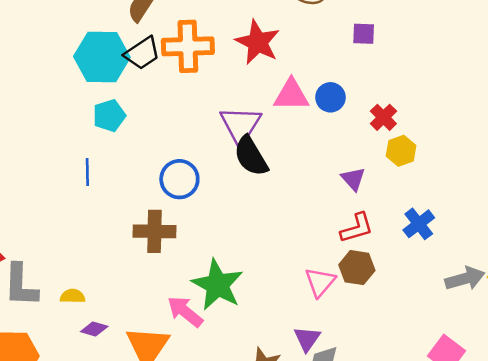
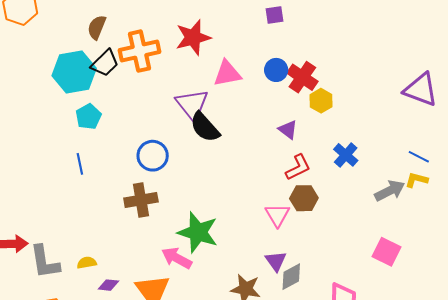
red star: (258, 42) -> (193, 37), turned -30
blue circle: (330, 97) -> (276, 70), moved
red cross: (383, 117) -> (302, 77), size x1.4

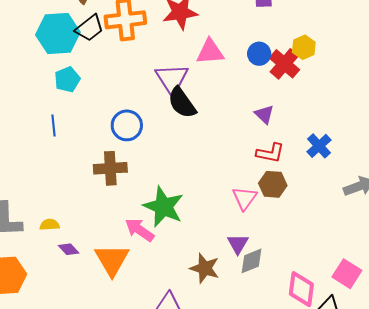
yellow hexagon: (321, 101) -> (304, 47), moved
red L-shape: (298, 167) -> (270, 153), turned 32
pink square: (387, 252) -> (347, 274), moved
purple diamond: (108, 285) -> (69, 249), turned 35

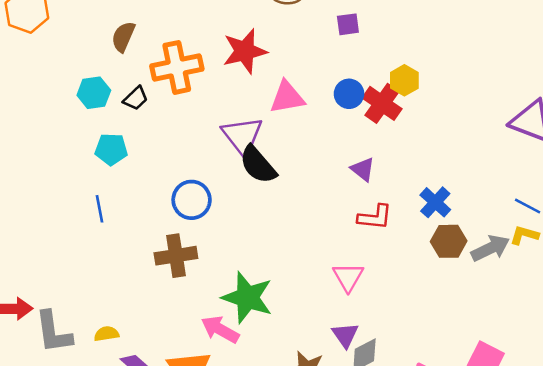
black trapezoid: (89, 28) -> (136, 98), moved, size x0.7
cyan hexagon: (58, 34) -> (94, 93), size x0.6
cyan pentagon: (67, 79) -> (111, 149), turned 30
brown hexagon: (273, 184) -> (449, 241), moved

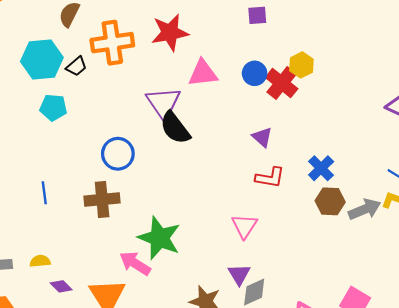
cyan hexagon: (94, 93) -> (42, 59), size x1.5
blue line: (99, 209) -> (44, 193), moved

